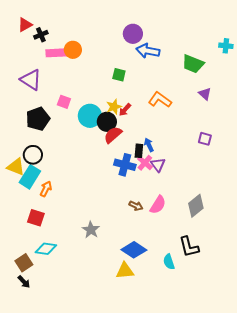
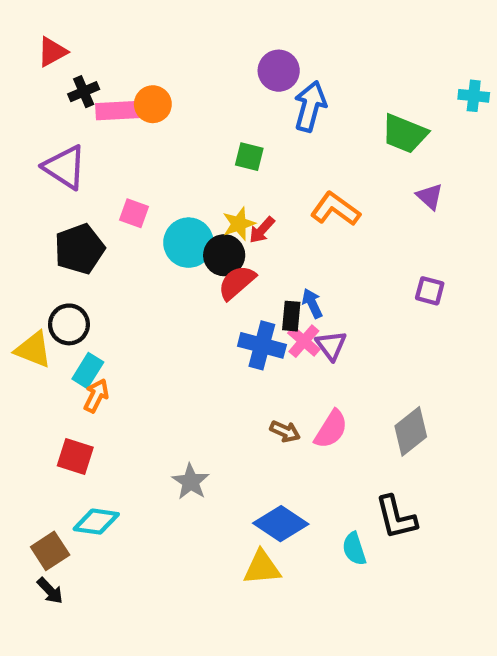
black cross: (41, 35) -> (84, 92), moved
blue arrow: (148, 51) -> (310, 106), turned 95
cyan rectangle: (30, 177) -> (88, 371), moved, size x0.7

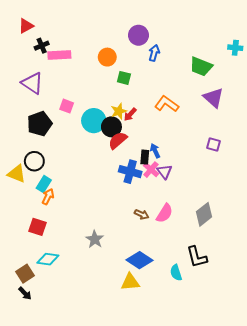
orange circle: (153, 104) -> (107, 57), moved
blue arrow: (310, 106) -> (154, 53), size x0.7
purple triangle: (430, 196) -> (213, 98), size x1.5

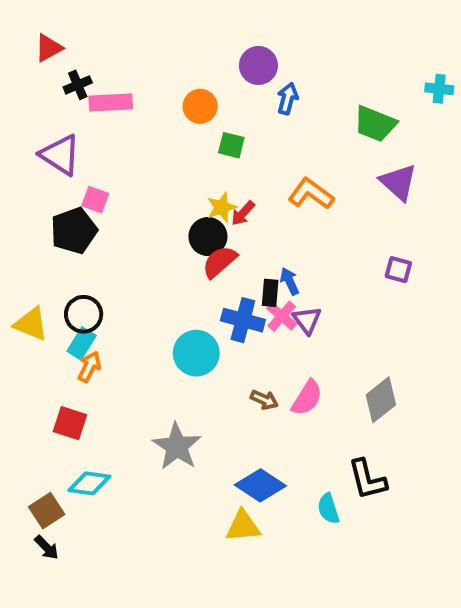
pink square: (67, 106) -> (95, 200), moved
cyan circle: (94, 121) -> (196, 353), moved
black circle: (34, 161) -> (84, 314), moved
gray star: (95, 239) -> (177, 446), size x1.4

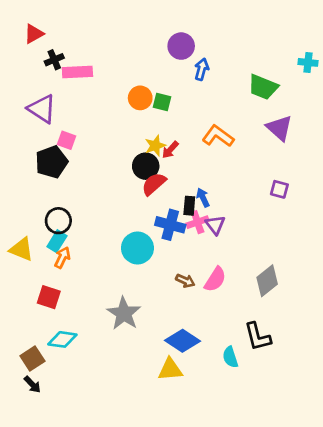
orange circle: (200, 106) -> (140, 98), moved
pink cross: (282, 316) -> (198, 222), turned 30
yellow triangle: (31, 324) -> (21, 249), moved

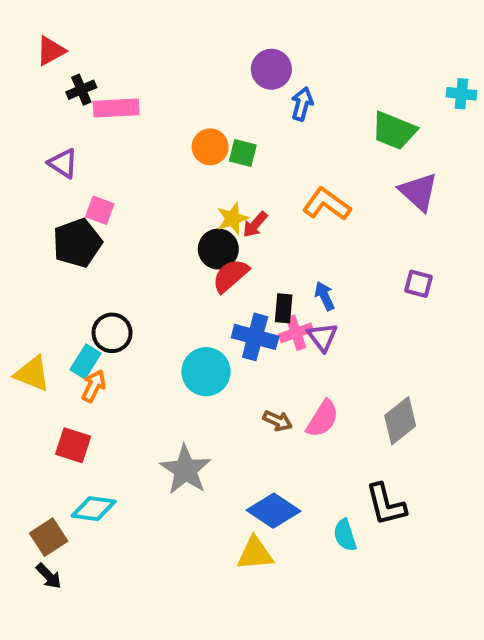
purple triangle: (42, 109) -> (63, 163), size x0.7
blue arrow: (203, 198) -> (325, 296), moved
black circle: (58, 221) -> (112, 333), moved

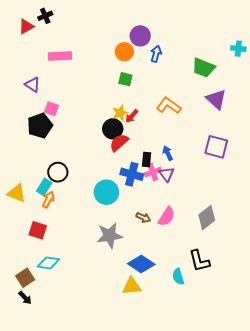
black cross: (81, 90) -> (45, 16), moved
orange circle: (210, 147) -> (124, 52), moved
purple square: (419, 284) -> (216, 147), size x1.6
gray star: (186, 470) -> (110, 235), moved, turned 30

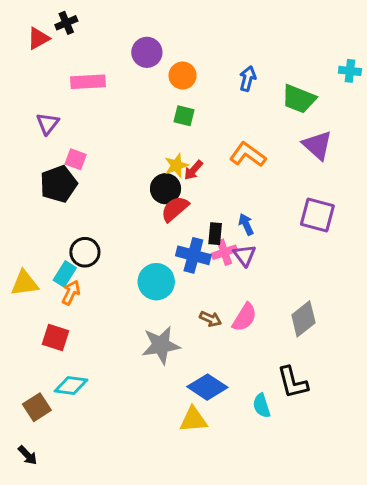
purple circle: (140, 36) -> (147, 52), moved
blue arrow: (156, 54) -> (248, 79), moved
purple triangle: (32, 84) -> (48, 124), turned 35
yellow triangle: (17, 193) -> (24, 283), turned -30
black arrow: (25, 298) -> (28, 455), moved

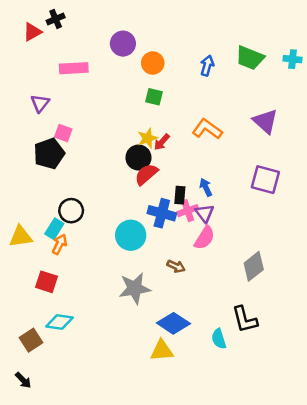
green trapezoid: (299, 99) -> (250, 58), moved
pink semicircle: (245, 317) -> (205, 238), moved

